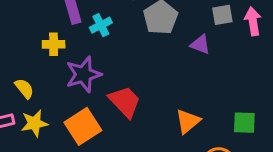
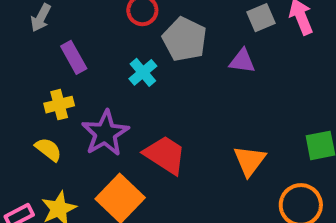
cyan cross: (101, 25) -> (143, 72), moved
yellow semicircle: (24, 88) -> (48, 149), moved

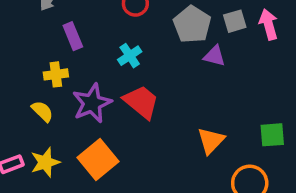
gray pentagon: (185, 39) -> (192, 24), moved
red trapezoid: (165, 155) -> (141, 102), moved

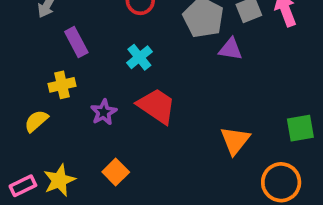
purple star: (92, 103) -> (104, 112), size x0.6
yellow semicircle: (42, 111) -> (36, 121), moved, turned -80
orange square: (98, 159) -> (116, 172), size x0.6

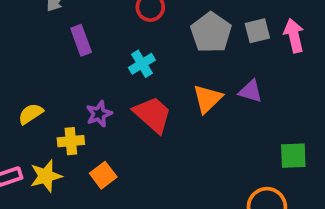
purple triangle: (231, 49) -> (251, 91), moved
yellow cross: (62, 85) -> (71, 141), moved
orange triangle: (235, 141) -> (207, 99), moved

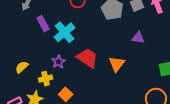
cyan cross: (142, 64) -> (65, 32), moved, size x1.5
orange triangle: (207, 99) -> (117, 64), moved

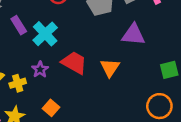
purple triangle: (138, 38) -> (133, 35), size x1.5
yellow cross: (45, 79) -> (18, 83), moved

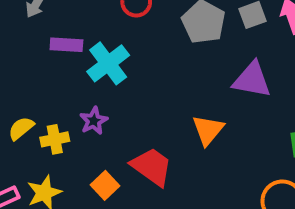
purple rectangle: (19, 25) -> (66, 45), turned -60
red trapezoid: (74, 63) -> (152, 167), moved

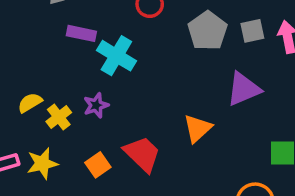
cyan cross: (108, 63) -> (116, 56), turned -30
purple triangle: (252, 80) -> (244, 89), turned -42
yellow cross: (55, 139) -> (59, 117), turned -35

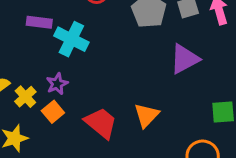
orange triangle: (197, 128) -> (146, 115), moved
orange square: (98, 165) -> (53, 112), moved

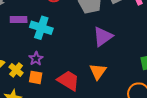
purple triangle: (184, 59) -> (103, 36), moved
orange square: (53, 112) -> (36, 77), turned -32

